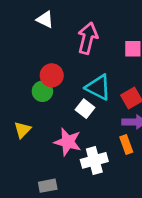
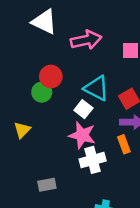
white triangle: (45, 19) -> (44, 22), size x1.5
pink arrow: (88, 38) -> (86, 40), turned 64
pink star: (68, 142) -> (82, 135), moved

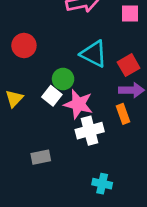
red circle: (51, 77) -> (24, 46), moved
green circle: (42, 92) -> (63, 79), moved
white square: (83, 109) -> (52, 96), moved

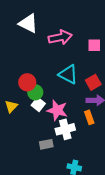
red circle: (24, 46) -> (27, 82), moved
green circle: (63, 79) -> (35, 92), moved
gray rectangle: (41, 157) -> (46, 144), moved

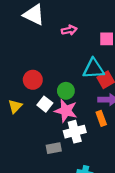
pink arrow: (60, 37) -> (69, 30), size x0.6
cyan triangle: (68, 74) -> (93, 69), moved, turned -30
green circle: (35, 92) -> (66, 91), moved

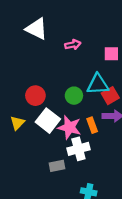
green circle: (66, 91) -> (74, 96), moved
white square: (45, 104) -> (48, 121), size x1.5
orange rectangle: (101, 118) -> (92, 125), moved

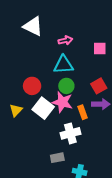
cyan triangle: (98, 84) -> (63, 65), moved
pink star: (69, 127) -> (62, 102), moved
gray rectangle: (57, 166) -> (57, 158), moved

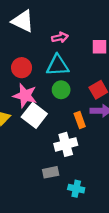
red circle: (32, 86) -> (22, 68), moved
pink star: (62, 102) -> (25, 96), moved

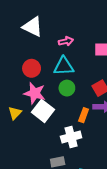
orange rectangle: (80, 120) -> (84, 115), turned 40

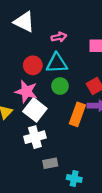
red circle: (32, 68) -> (33, 65), moved
orange rectangle: (84, 115) -> (77, 114), size x1.5
white cross: (71, 137) -> (35, 137), moved

